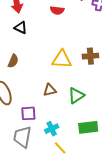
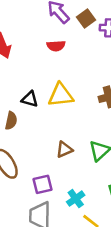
black triangle: (21, 28) -> (30, 99), moved
yellow triangle: (62, 59) -> (61, 95), moved

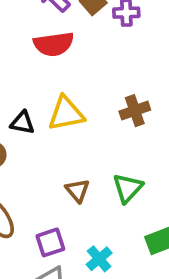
red semicircle: (56, 46) -> (54, 44), size x1.5
brown triangle: (64, 150) -> (78, 191), turned -42

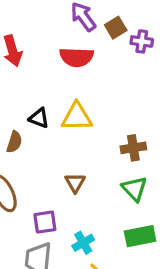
brown cross: (135, 111) -> (133, 148), moved
green triangle: (128, 188) -> (135, 189), moved, turned -36

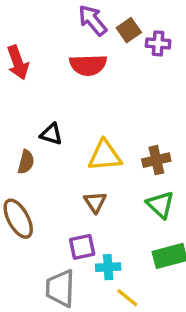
yellow triangle: (77, 117) -> (105, 156), moved
purple square: (45, 222) -> (82, 247), moved
cyan cross: (83, 243) -> (108, 267), turned 30

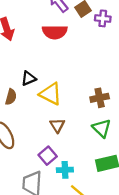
black triangle: (51, 134) -> (29, 78), turned -42
yellow triangle: (105, 156) -> (51, 94), moved, turned 30
purple square: (82, 247) -> (48, 156), turned -30

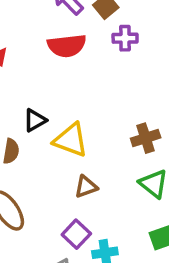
purple cross: (103, 18) -> (125, 38), moved
brown triangle: (57, 125) -> (86, 187), turned 49

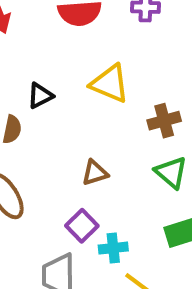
yellow triangle: (71, 140) -> (110, 84), moved

